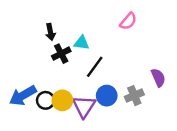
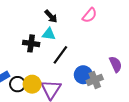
black arrow: (50, 32) -> (51, 16), moved, turned -32
black cross: (61, 54) -> (31, 43), turned 35
blue circle: (107, 96) -> (83, 75), moved

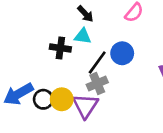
blue circle: (83, 75) -> (122, 53), moved
gray cross: (95, 80) -> (97, 84), moved

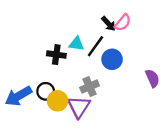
black arrow: (85, 14) -> (108, 24), moved
black line: (97, 62) -> (95, 46), moved
black circle: (43, 99) -> (46, 91), moved

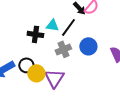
blue circle: (112, 59) -> (88, 46), moved
gray cross: (90, 87) -> (63, 49), moved

